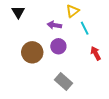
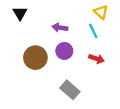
yellow triangle: (73, 11) -> (101, 12), moved, turned -40
red arrow: (96, 53) -> (97, 59), moved, turned 136

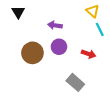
cyan line: (93, 31) -> (100, 29), moved
gray rectangle: (70, 90) -> (75, 82), moved

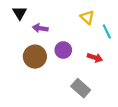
yellow triangle: (93, 11) -> (87, 17), moved
purple arrow: (55, 25) -> (40, 28), moved

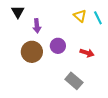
purple arrow: (40, 28) -> (37, 26), turned -104
cyan line: (107, 31) -> (98, 18), moved

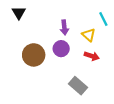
yellow triangle: (80, 16) -> (89, 35), moved
purple arrow: (37, 26) -> (64, 27), moved

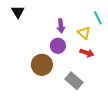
brown circle: (34, 55) -> (42, 65), moved

